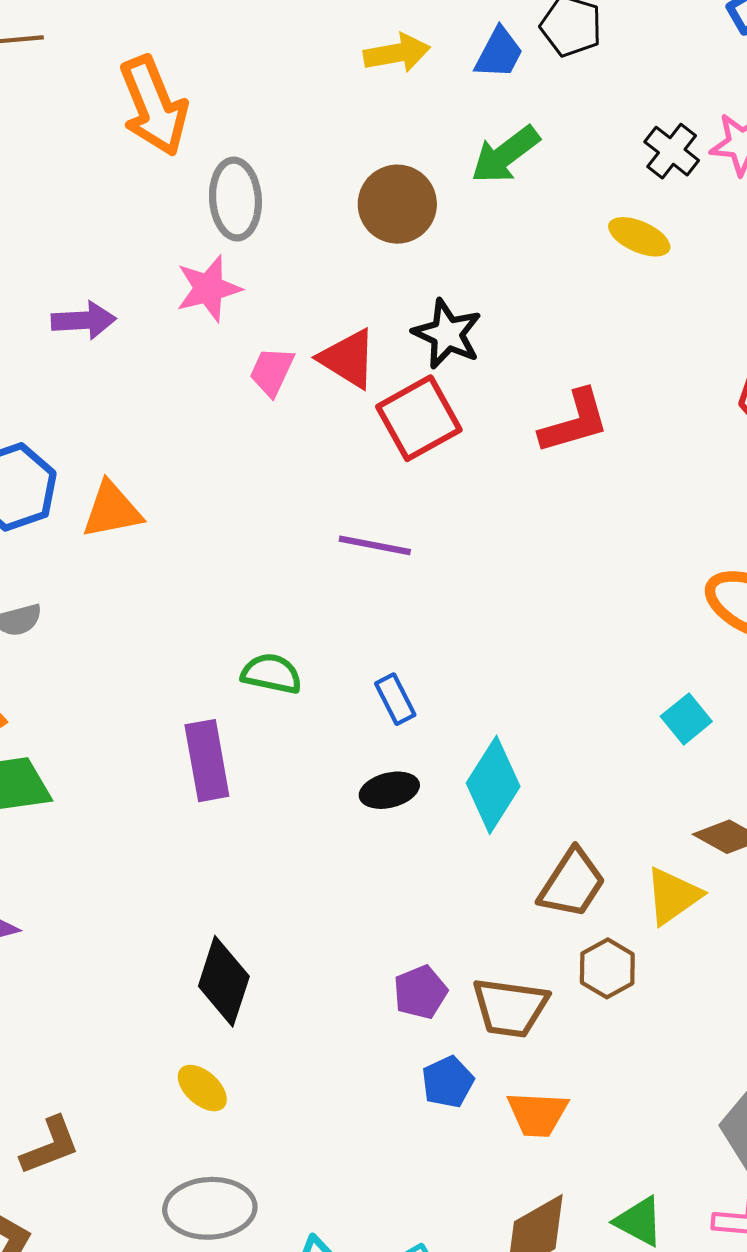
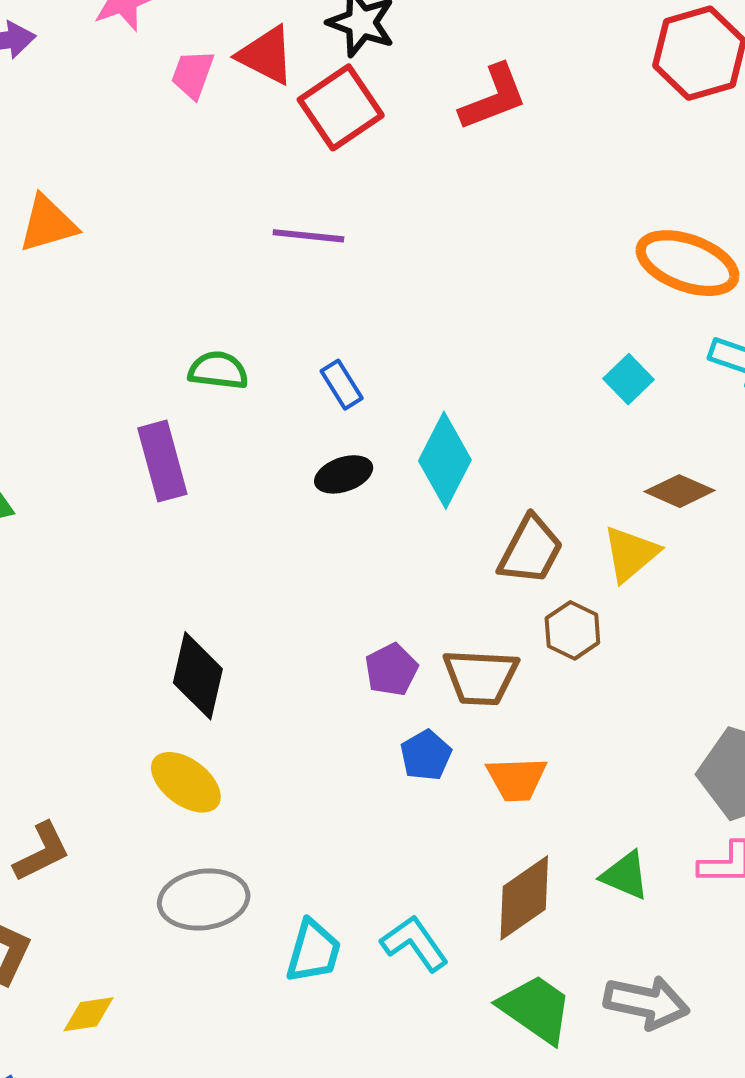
yellow ellipse: (202, 1088) -> (186, 782), size x1.4

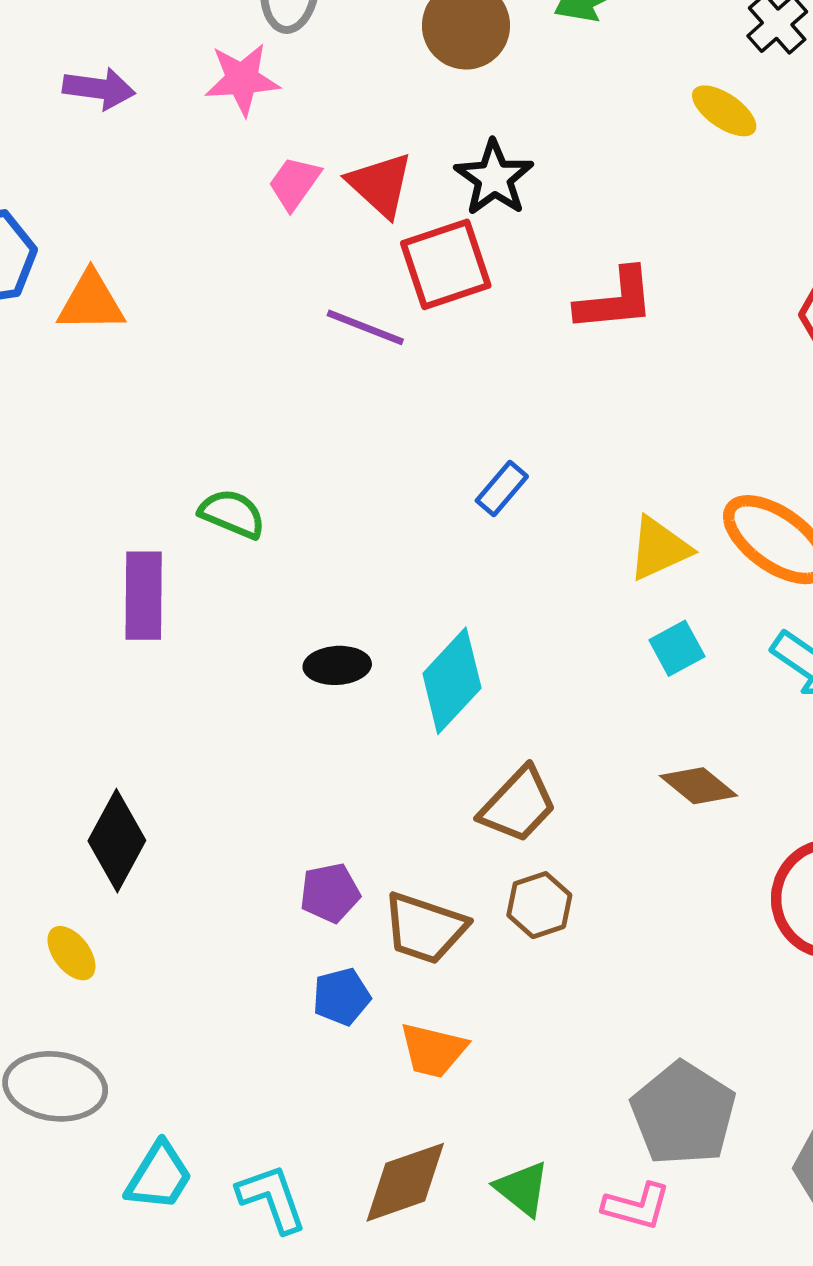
purple line: (308, 236) -> (365, 327), moved
blue rectangle: (342, 385) -> (502, 489), moved, turned 57
yellow triangle: (631, 554) -> (659, 548), moved
yellow ellipse: (186, 782) -> (71, 953), size x0.7

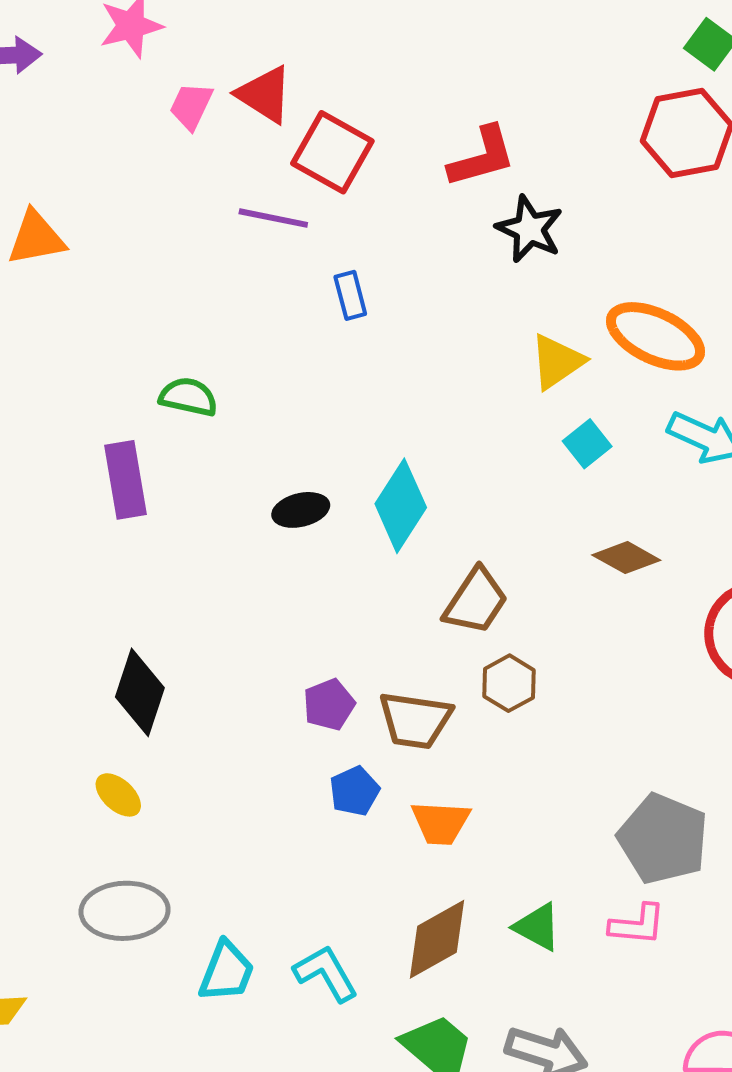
black star: (494, 178) -> (530, 229), moved
red square: (446, 264) -> (332, 152), turned -32
blue rectangle: (502, 489) -> (350, 295), moved, turned -45

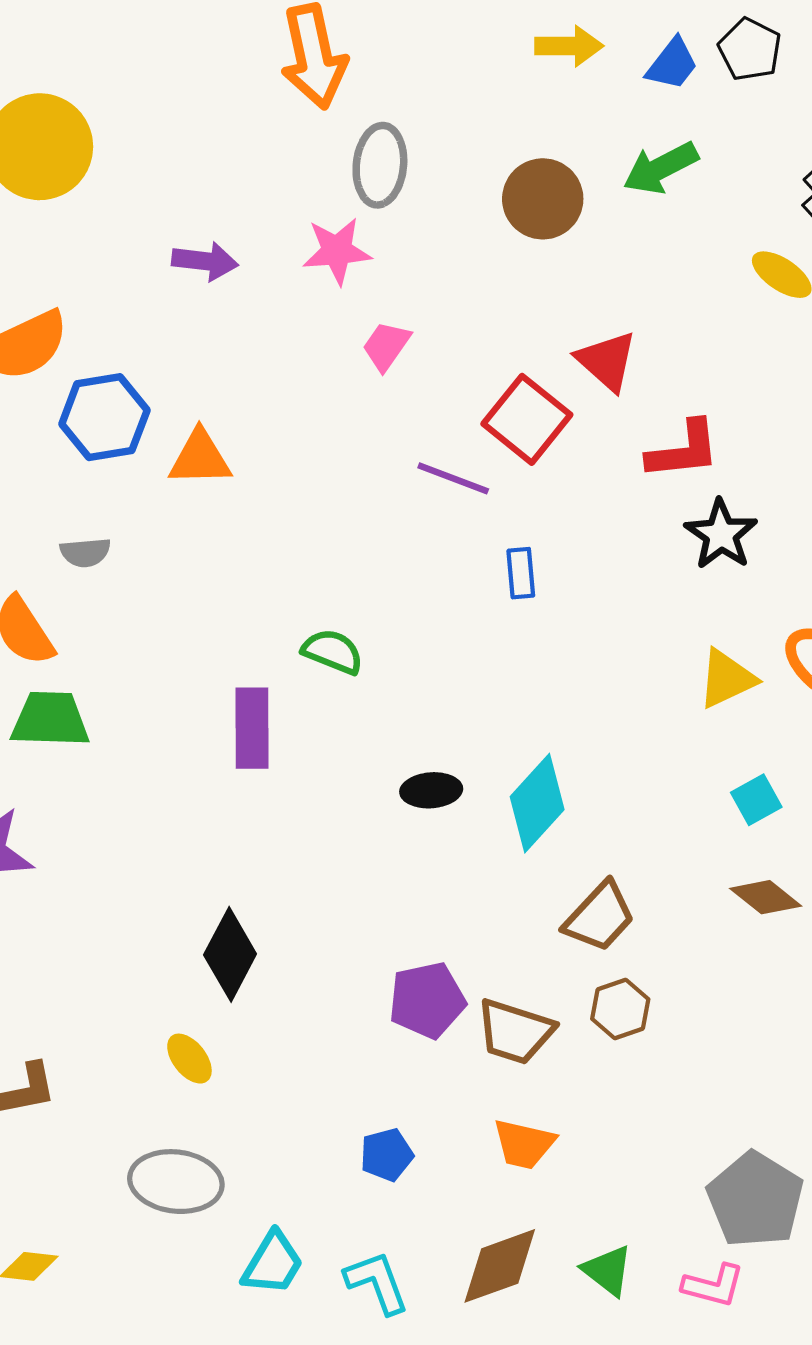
red triangle: (265, 94) -> (607, 361), moved
cyan square: (587, 444) -> (756, 800), moved
purple pentagon: (329, 705) -> (427, 1000), size x1.4
blue pentagon: (354, 791) -> (387, 1155), moved

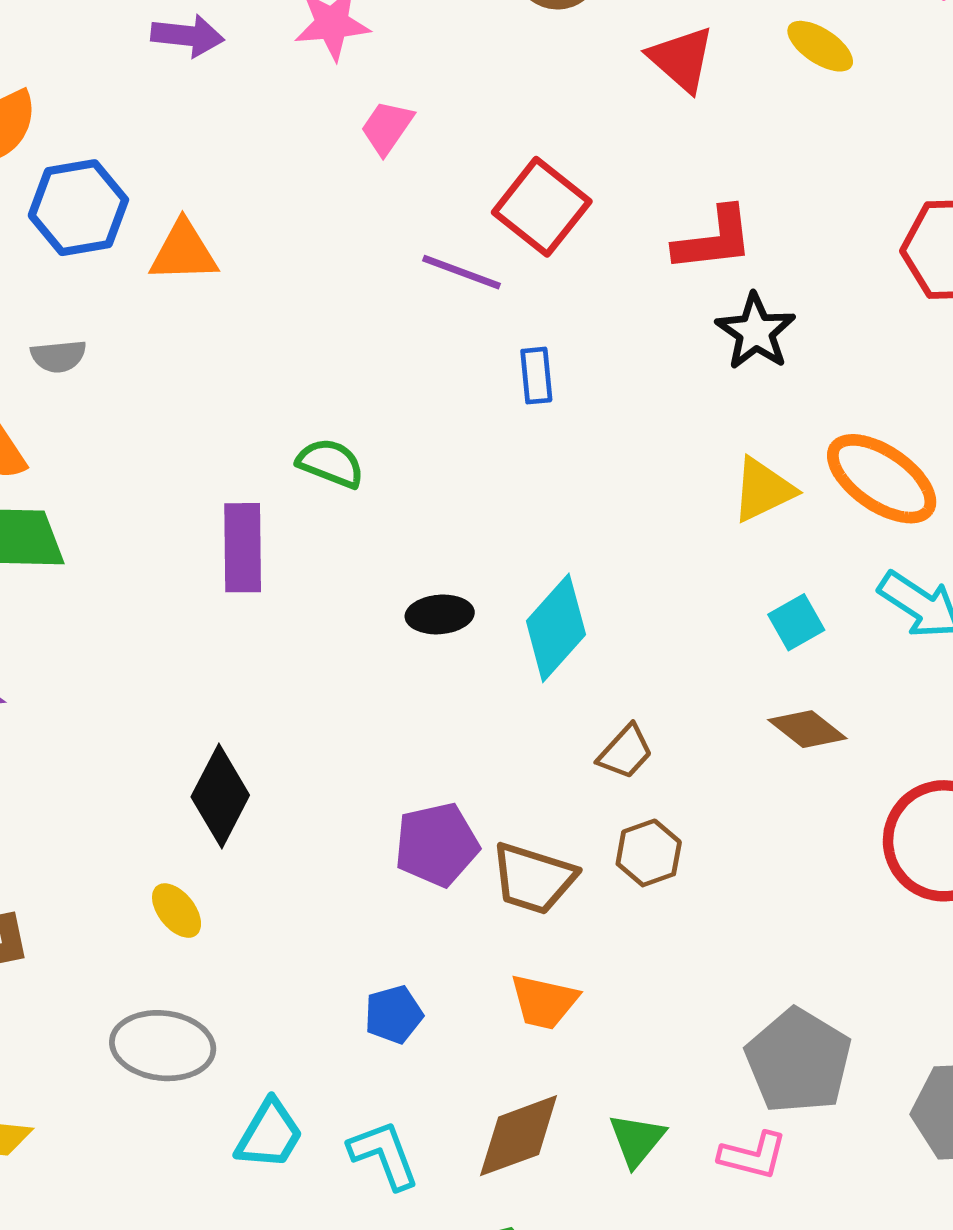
red triangle: (607, 361) -> (681, 59), moved
brown trapezoid: (600, 917) -> (625, 752), size x0.7
green triangle: (608, 1270) -> (637, 1140), turned 32

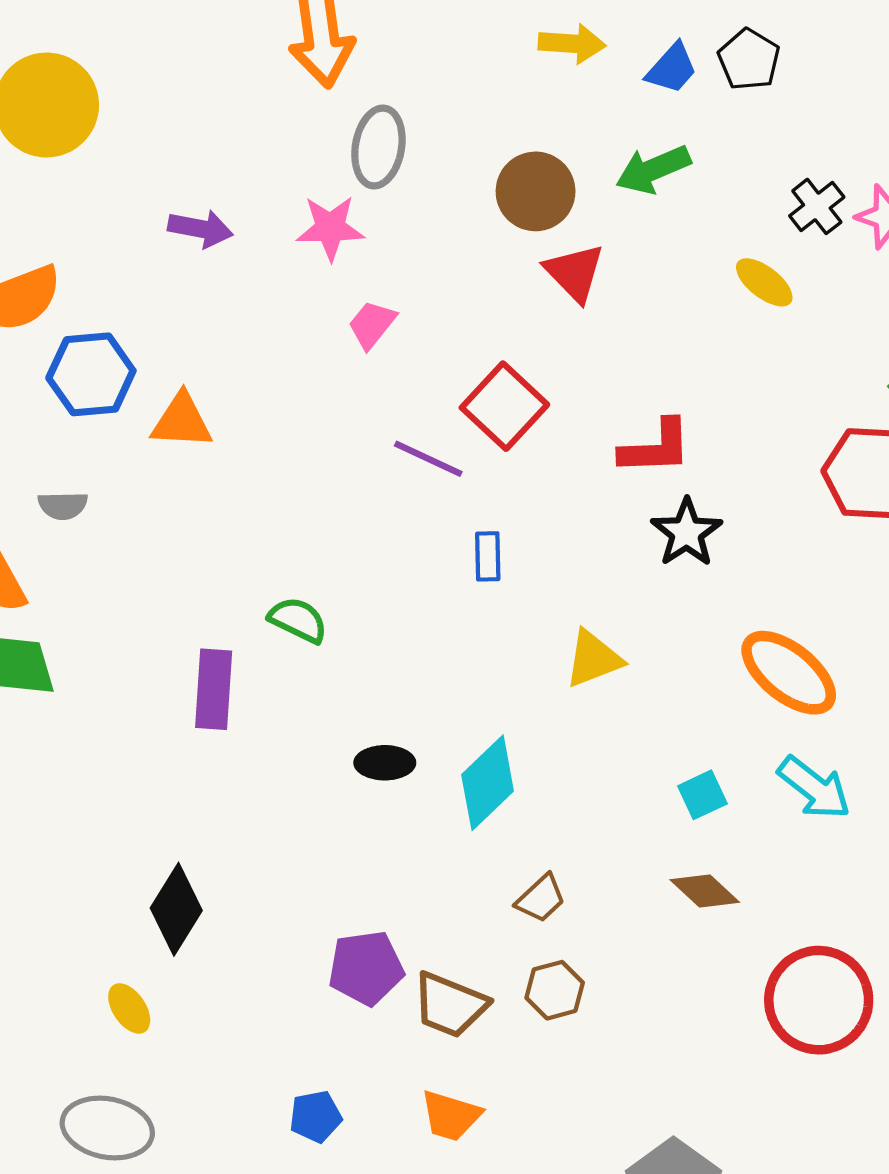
red triangle: (681, 59) -> (575, 273), moved
yellow triangle: (763, 490) -> (593, 659), moved

